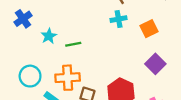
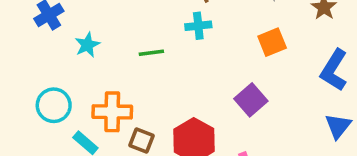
orange square: (149, 29) -> (272, 42), moved
green line: (73, 44) -> (151, 53), moved

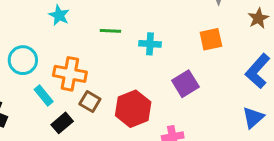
cyan cross: (198, 26) -> (150, 44), moved
cyan star: (87, 45) -> (59, 15), turned -30

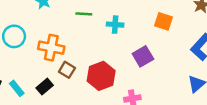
orange square: (211, 39) -> (164, 21), turned 30
cyan rectangle: (44, 95) -> (17, 88), moved

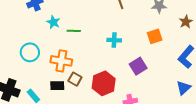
green line: (84, 14) -> (74, 31), moved
orange square: (164, 21) -> (155, 36), turned -35
black rectangle: (45, 87) -> (57, 86), moved, turned 40

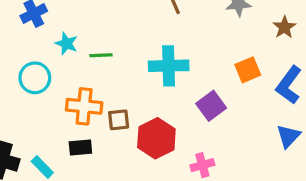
orange square: (155, 36) -> (248, 70), moved
cyan cross: (114, 40) -> (169, 66), size x1.6
cyan circle: (30, 52) -> (35, 78), moved
brown square: (75, 79) -> (119, 120), moved, turned -32

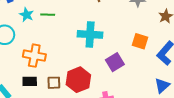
green line: (101, 55) -> (48, 15), moved
orange square: (248, 70) -> (140, 41), turned 35
brown square: (119, 120) -> (54, 83), moved

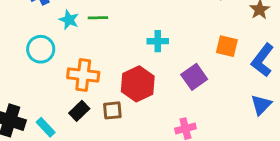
cyan cross: (90, 34) -> (158, 41), size x0.6
red hexagon: (78, 80) -> (138, 84), moved
black rectangle: (30, 81) -> (79, 111), turned -40

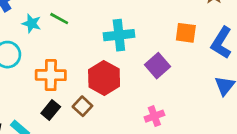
green line: (98, 18) -> (59, 19), turned 36
cyan cross: (158, 41) -> (119, 35), size x1.5
brown square: (112, 110) -> (82, 106), turned -36

